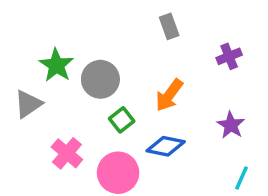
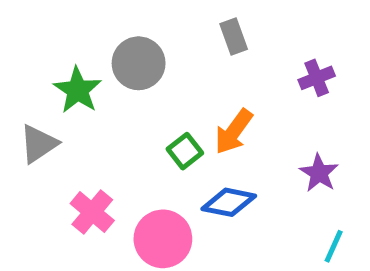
gray circle: (100, 79) -> (139, 63), moved
green square: (122, 120) -> (185, 151), moved

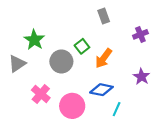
gray circle: (139, 63) -> (61, 61), moved
green square: (185, 151) -> (82, 46), moved
cyan line: (334, 246) -> (117, 109), moved

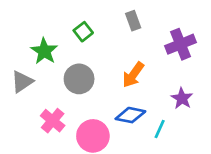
purple cross: (140, 34) -> (180, 44), size x1.5
green square: (82, 46) -> (83, 32), moved
cyan line: (117, 109) -> (160, 129), moved

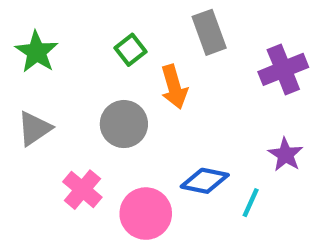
gray rectangle: (133, 21) -> (209, 32), size x1.4
green star: (44, 51) -> (37, 52), moved
orange arrow: (133, 75) -> (174, 87), moved, turned -52

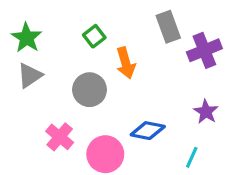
gray rectangle: (209, 32) -> (168, 27), moved
gray triangle: (34, 128) -> (30, 76), moved
cyan line: (251, 203) -> (192, 157), moved

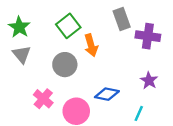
green square: (94, 36) -> (68, 26), size x1.5
purple cross: (204, 50) -> (148, 36), turned 30
gray triangle: (30, 76) -> (22, 54), turned -36

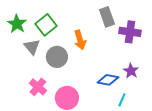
green square: (68, 26) -> (46, 25), moved
gray triangle: (22, 54) -> (32, 47), moved
blue diamond: (107, 94) -> (108, 80), moved

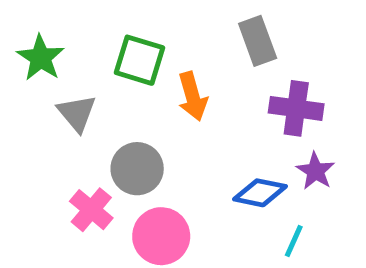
green square: (46, 25) -> (139, 60), moved, turned -35
purple cross: (130, 32) -> (296, 108), moved
gray circle: (57, 57) -> (137, 169), moved

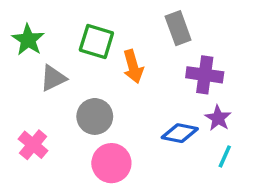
gray triangle: (77, 113) -> (53, 78), turned 44
pink cross: (91, 210) -> (33, 145), moved
cyan line: (294, 241) -> (225, 156), moved

